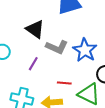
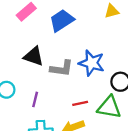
purple line: (33, 64) -> (35, 99), moved

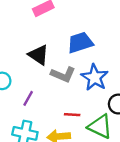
blue trapezoid: (62, 20) -> (80, 43), moved

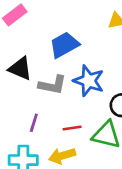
purple line: (28, 98) -> (34, 123), moved

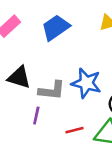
blue trapezoid: (64, 45) -> (56, 28), moved
purple line: (34, 123) -> (36, 116), moved

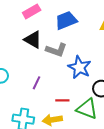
black triangle: (19, 77) -> (33, 40), moved
gray L-shape: (52, 90) -> (56, 50), moved

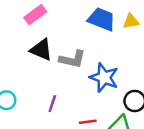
blue trapezoid: (66, 20) -> (102, 19), moved, turned 50

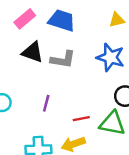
blue trapezoid: (102, 19) -> (62, 20), moved
blue star: (104, 78) -> (110, 57), moved

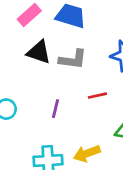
red line: (81, 119) -> (97, 96), moved

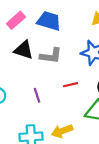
purple line: (55, 109) -> (37, 95), turned -32

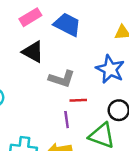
gray L-shape: (51, 56) -> (62, 79), moved
purple line: (37, 95) -> (67, 120), moved

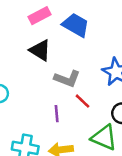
red line: (78, 100) -> (83, 101), turned 42
purple line: (67, 120) -> (57, 114), moved

